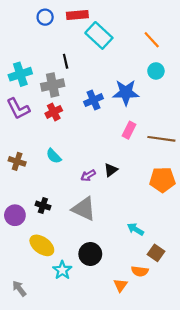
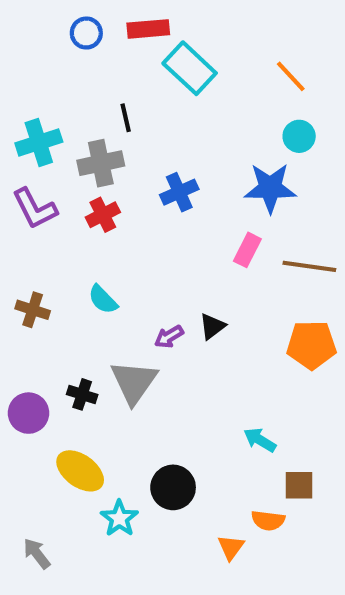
blue star: (126, 93) -> (270, 188), moved
gray triangle: (84, 209) -> (134, 382), moved, turned 40
brown square: (156, 253) -> (299, 485), turned -35

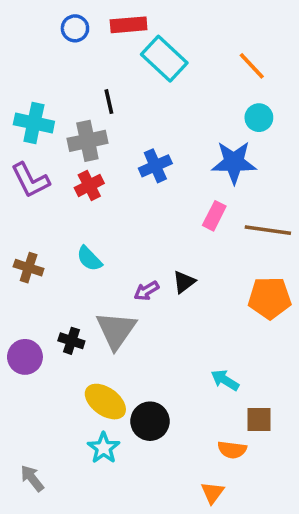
cyan cross: (39, 142) -> (34, 123), turned 30
yellow ellipse: (80, 471) -> (105, 402), moved
orange triangle: (231, 547) -> (212, 493), moved

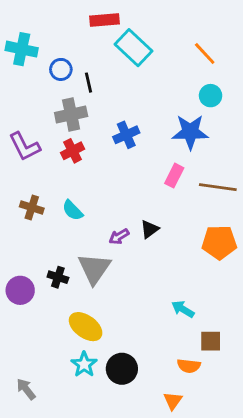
blue circle: (75, 28) -> (61, 69), moved
cyan cross: (34, 123) -> (22, 49), moved
brown cross: (29, 268) -> (32, 207), moved
black circle: (150, 421) -> (122, 369), moved

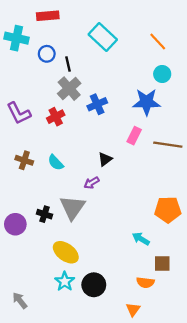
red rectangle: (104, 20) -> (48, 16), moved
gray cross: (71, 114) -> (69, 89), moved, turned -30
black triangle: (149, 229) -> (105, 159), moved
orange pentagon: (219, 242) -> (168, 210), moved

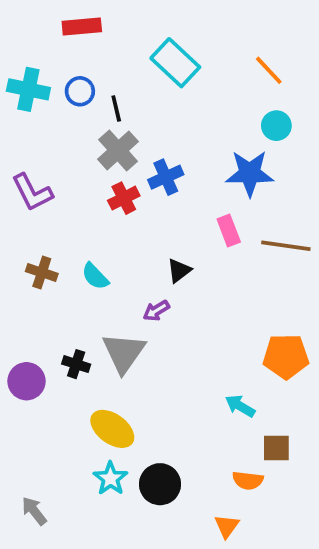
cyan cross: (16, 38) -> (28, 89), moved
red cross: (56, 117) -> (124, 198), moved
pink rectangle: (134, 136) -> (229, 231), turned -48

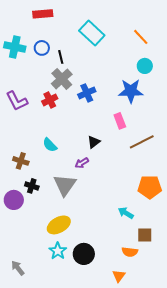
red cross: (124, 198) -> (50, 100), moved
brown line: (286, 246) -> (142, 142), moved, turned -35
brown cross: (42, 272) -> (21, 161), moved
black cross: (76, 364) -> (32, 186), moved
yellow ellipse: (112, 429) -> (59, 225), turned -65

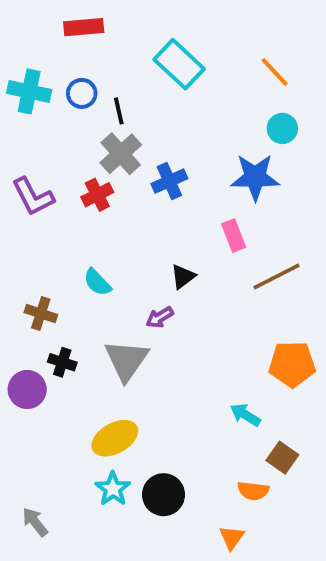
brown square: (145, 235) -> (282, 458), turned 35

